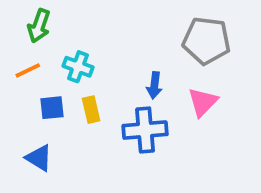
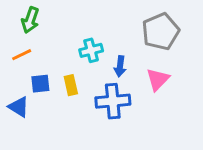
gray pentagon: (206, 41) -> (161, 32), turned -30
cyan cross: (78, 67) -> (91, 50), moved, turned -35
blue triangle: (39, 158) -> (19, 107), moved

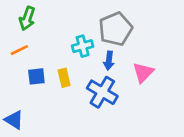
gray pentagon: (161, 32) -> (115, 29), moved
blue cross: (113, 101) -> (102, 92), turned 36
blue triangle: (19, 107) -> (14, 120), moved

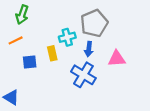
pink triangle: (143, 72) -> (117, 59), turned 42
yellow rectangle: (64, 78) -> (52, 53), moved

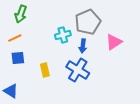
yellow rectangle: (52, 53) -> (45, 70), moved
pink triangle: (117, 59) -> (114, 42), moved, turned -30
blue square: (30, 62) -> (18, 58), moved

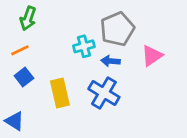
blue arrow: (83, 46) -> (111, 61), turned 88
blue square: (18, 58) -> (24, 77), turned -32
yellow rectangle: (45, 70) -> (60, 93), size x1.5

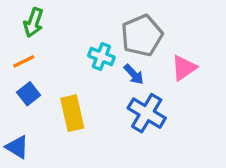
cyan cross: (84, 46) -> (101, 57), turned 36
blue arrow: (111, 61) -> (134, 74), turned -138
blue cross: (104, 93) -> (147, 113), moved

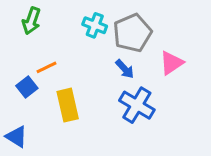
cyan cross: (101, 57) -> (95, 25), moved
orange line: (24, 61) -> (47, 67), moved

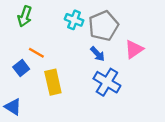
orange line: (47, 67) -> (36, 53), turned 56

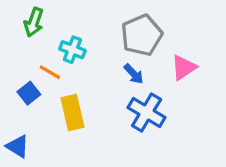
cyan cross: (74, 20) -> (72, 50), moved

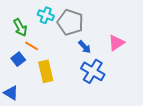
green arrow: (34, 22) -> (20, 27), moved, turned -48
gray pentagon: (142, 35) -> (70, 22), moved, turned -30
cyan cross: (72, 50) -> (46, 15), moved

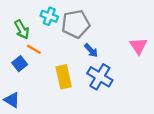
gray pentagon: (70, 22) -> (76, 24), turned -30
pink triangle: (116, 43) -> (138, 46), moved, turned -30
yellow rectangle: (46, 71) -> (64, 77), moved

